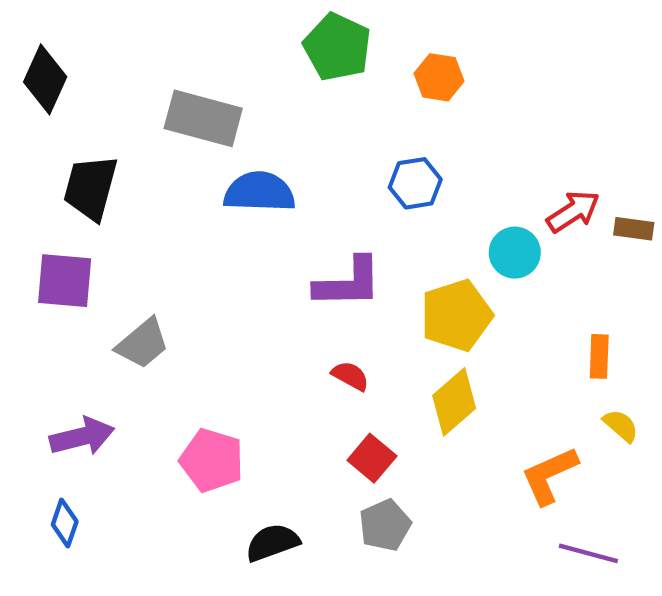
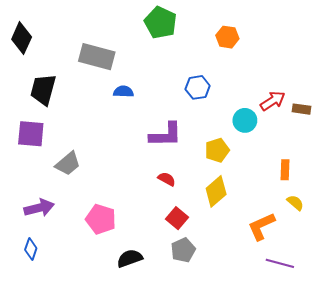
orange hexagon: (439, 77) -> (227, 37), moved
blue semicircle: (259, 192) -> (123, 92), size x0.6
yellow pentagon: (456, 315) -> (217, 150), size x0.7

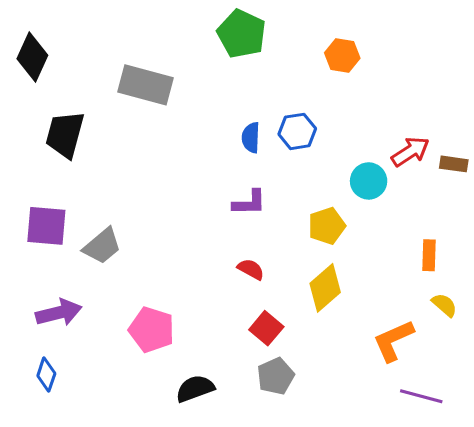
blue semicircle: (123, 92) -> (251, 138), moved, turned -90
purple square: (31, 134) -> (46, 226), moved
purple L-shape: (166, 135) -> (249, 203), size x0.7

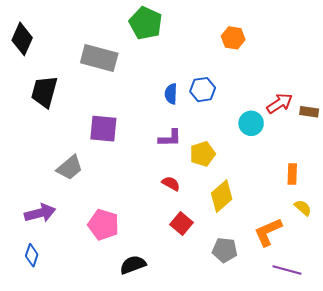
green pentagon: (242, 34) -> (146, 23), moved
purple square: (46, 226) -> (103, 129), moved
yellow pentagon: (327, 226) -> (203, 154), moved
gray pentagon: (276, 376) -> (225, 250), moved, turned 30

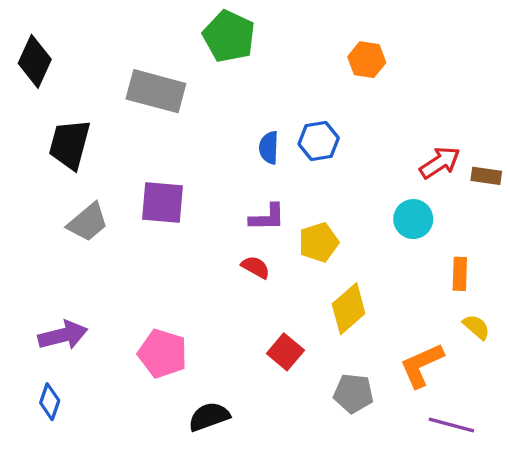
cyan circle: (251, 123) -> (413, 219), moved
gray trapezoid: (70, 168) -> (88, 222), moved
red semicircle: (171, 183) -> (256, 267), moved

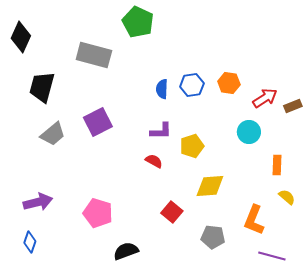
orange hexagon: (367, 60) -> (229, 83), moved
brown rectangle: (486, 176) -> (293, 106), turned -30
purple square: (163, 202) -> (98, 122), turned -32
yellow diamond: (349, 309) -> (210, 186), turned 36
orange L-shape: (422, 365) -> (254, 220), turned -44

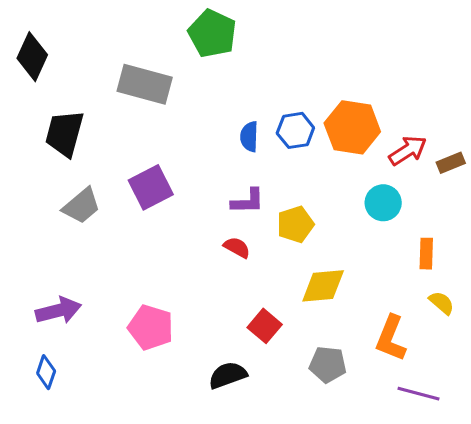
orange hexagon: (229, 83) -> (352, 127), size x1.6
black semicircle: (126, 251) -> (228, 375), moved

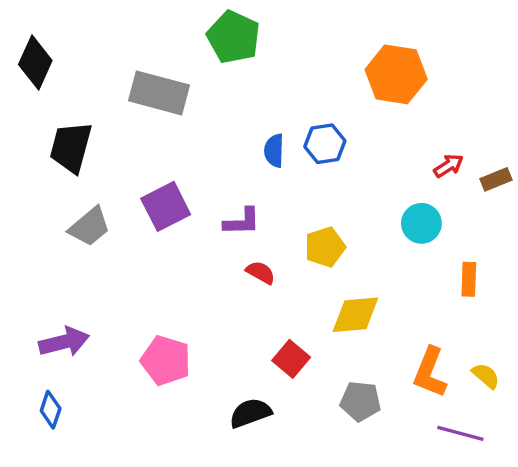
orange hexagon: (352, 127) -> (396, 74), moved
red arrow: (408, 150) -> (449, 166), size x0.7
purple L-shape: (248, 201) -> (242, 222), moved
yellow semicircle: (442, 303) -> (486, 376), moved

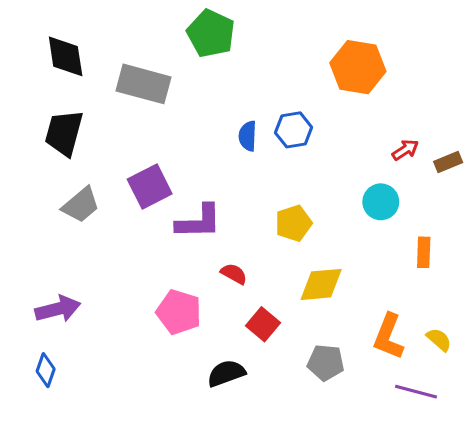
black diamond: (35, 62) -> (66, 56), moved, turned -33
purple L-shape: (242, 222) -> (199, 222), moved, size x1.4
red semicircle: (261, 272) -> (234, 274), moved
pink pentagon: (166, 361) -> (179, 312), moved

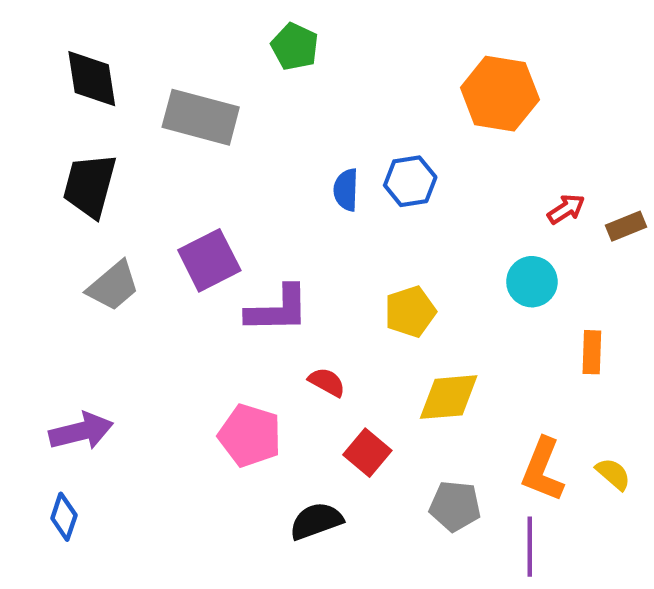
green pentagon: (211, 33) -> (295, 47), size x0.7
purple line: (416, 392) -> (530, 547), moved, turned 75

